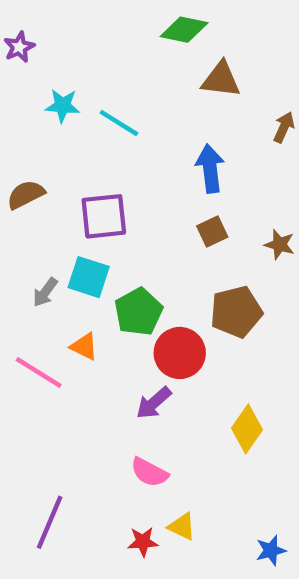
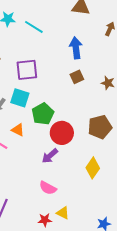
brown pentagon: (236, 312) -> (100, 127), moved

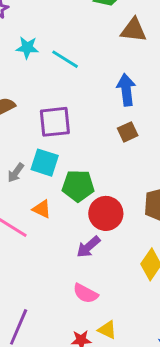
green pentagon: (43, 114) -> (78, 186), turned 30

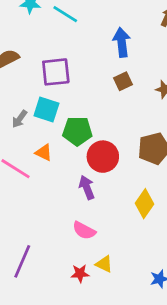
purple arrow: (88, 247) -> (87, 187), turned 110

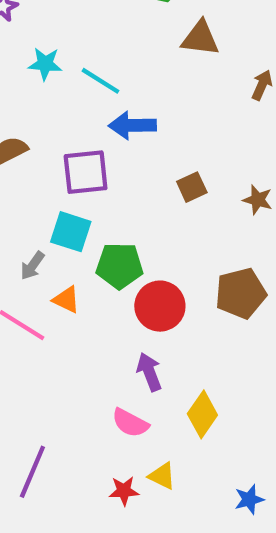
blue arrow: (122, 42) -> (132, 125), moved, turned -84
gray arrow: (20, 119) -> (32, 266), moved
purple arrow: (87, 187) -> (149, 372), moved
yellow diamond: (145, 204) -> (202, 414), moved

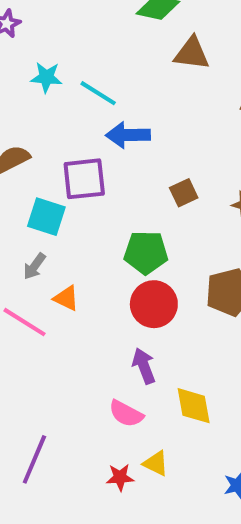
cyan square: (71, 232) -> (46, 217), moved
green pentagon: (120, 266) -> (146, 252), moved
yellow diamond: (202, 414) -> (194, 406), turned -45

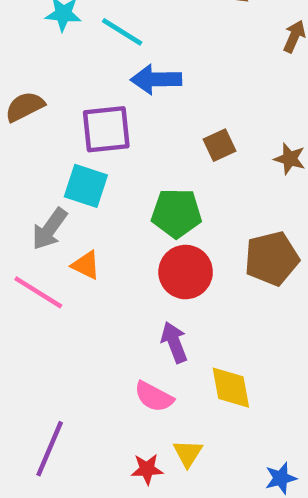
cyan square: (46, 217) -> (86, 186), moved
gray arrow: (34, 266) -> (50, 229), size x1.4
yellow triangle: (156, 463) -> (188, 453), turned 36

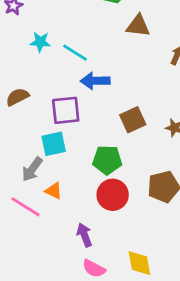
brown square: (220, 145) -> (133, 120), size x1.4
cyan square: (86, 186) -> (54, 144), turned -30
purple arrow: (174, 342) -> (84, 235), moved

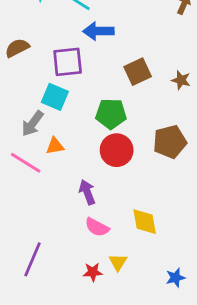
cyan square: (54, 144) -> (55, 97), turned 35
orange triangle: (54, 191) -> (55, 146), turned -36

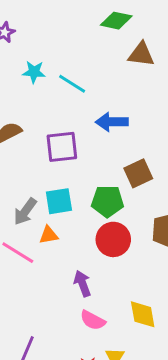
blue arrow: (98, 31) -> (112, 122), moved
brown square: (138, 72) -> (138, 173), moved
cyan square: (55, 97) -> (59, 201), moved, turned -32

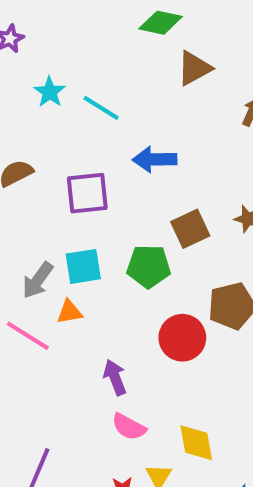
brown triangle: (141, 54) -> (194, 68), turned -36
cyan star: (34, 72) -> (50, 92), turned 30
red circle: (113, 239) -> (182, 338), moved
yellow diamond: (143, 314) -> (196, 443), moved

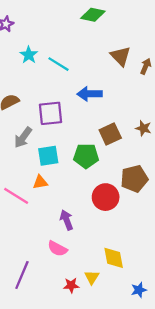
brown triangle: (194, 68) -> (120, 56), moved, turned -45
gray arrow: (38, 280) -> (23, 137), moved
pink semicircle: (129, 427) -> (57, 249), moved

